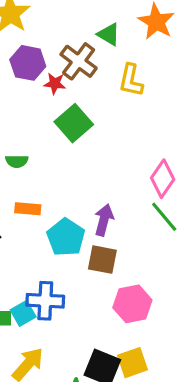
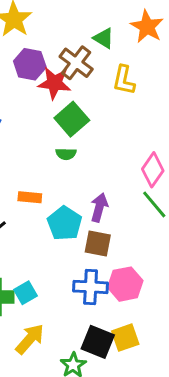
red star: (55, 84) -> (54, 83), size x1.6
green semicircle: (17, 161) -> (66, 154), moved
blue cross: (45, 301) -> (91, 287), moved

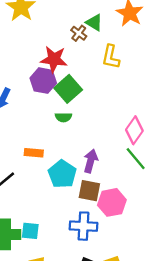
brown cross: (76, 63) -> (79, 33), moved, size x0.6
purple hexagon: (30, 64) -> (43, 81), moved
pink hexagon: (125, 284) -> (112, 202), moved
cyan square: (25, 293) -> (30, 231), turned 36

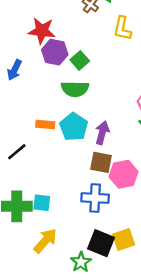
red star: (54, 59) -> (42, 31), moved
green square: (68, 89) -> (80, 60), size x0.7
green semicircle: (63, 117) -> (75, 89), size x1.6
cyan pentagon: (62, 174) -> (74, 127), moved

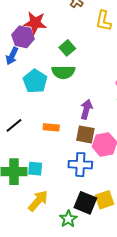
purple hexagon: (55, 52) -> (23, 37), moved
orange rectangle: (45, 124) -> (51, 127), moved
cyan pentagon: (74, 127) -> (35, 81), moved

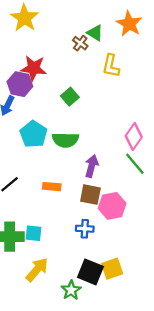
green semicircle: (63, 72) -> (65, 140), moved
blue cross: (80, 165) -> (85, 229), size x0.7

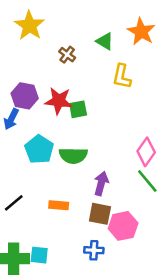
brown cross: (80, 43) -> (67, 55), moved
red star: (34, 68) -> (59, 101), moved
green square: (70, 97) -> (78, 109), turned 30

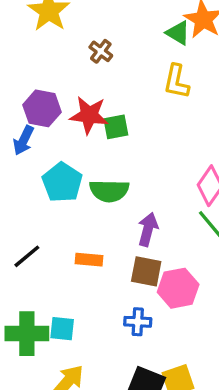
green triangle: (105, 41) -> (178, 33), moved

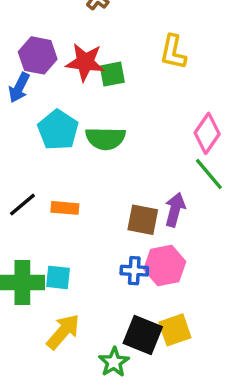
yellow L-shape: (176, 82) -> (173, 52), moved
purple arrow: (148, 229) -> (175, 210), moved
orange rectangle: (89, 260) -> (65, 208), moved
pink hexagon: (178, 288) -> (165, 266), moved

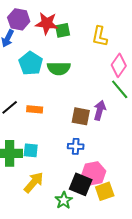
yellow L-shape: (173, 52) -> (100, 36), moved
pink hexagon: (165, 266) -> (94, 173), moved
yellow square: (175, 330) -> (105, 191), moved

